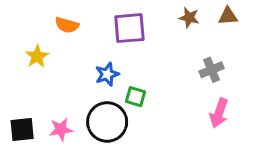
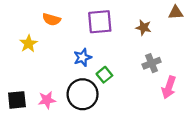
brown star: (189, 18) -> (144, 28), moved
gray cross: (211, 70) -> (152, 63), moved
green square: (135, 97) -> (104, 75), turned 35

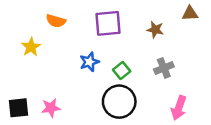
green square: (104, 75) -> (122, 71), moved
pink arrow: (169, 87) -> (179, 108), moved
black circle: (83, 94) -> (119, 102), moved

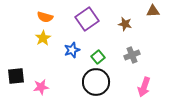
purple square: (108, 23) -> (87, 19), turned -30
yellow star: (31, 47) -> (43, 38), moved
black square: (19, 108) -> (16, 76), moved

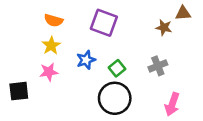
purple square: (87, 19) -> (104, 23), turned -35
brown star: (125, 24) -> (164, 28), moved
pink star: (41, 87) -> (49, 72), moved

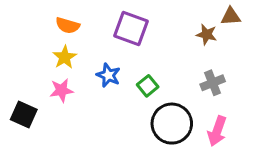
blue star: (86, 60) -> (108, 75), turned -30
gray cross: (158, 66) -> (213, 83), moved
black square: (19, 91) -> (24, 115), turned 30
black circle: (115, 98) -> (172, 124), moved

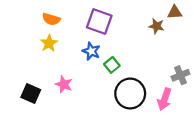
blue star: (108, 75) -> (91, 51), moved
gray cross: (213, 83) -> (180, 75), moved
pink star: (62, 90) -> (64, 84), moved, turned 30
black square: (24, 115) -> (31, 94), moved

